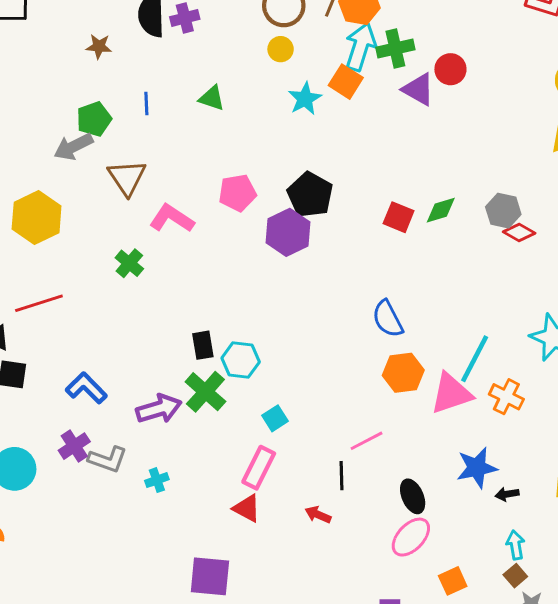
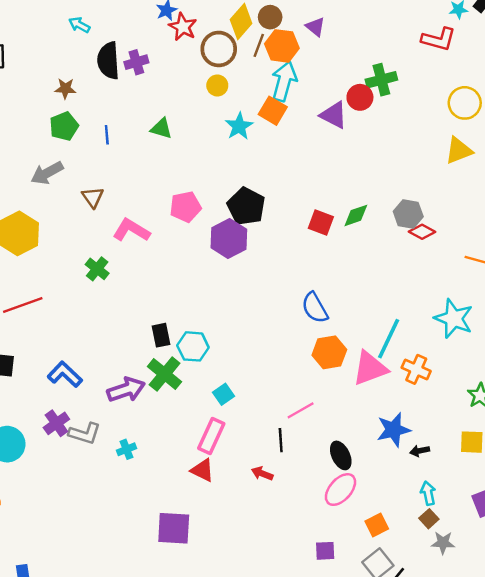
green cross: (395, 48) -> (381, 80), moved
green pentagon: (94, 119) -> (64, 126), moved
brown triangle: (127, 177) -> (93, 197), size x0.7

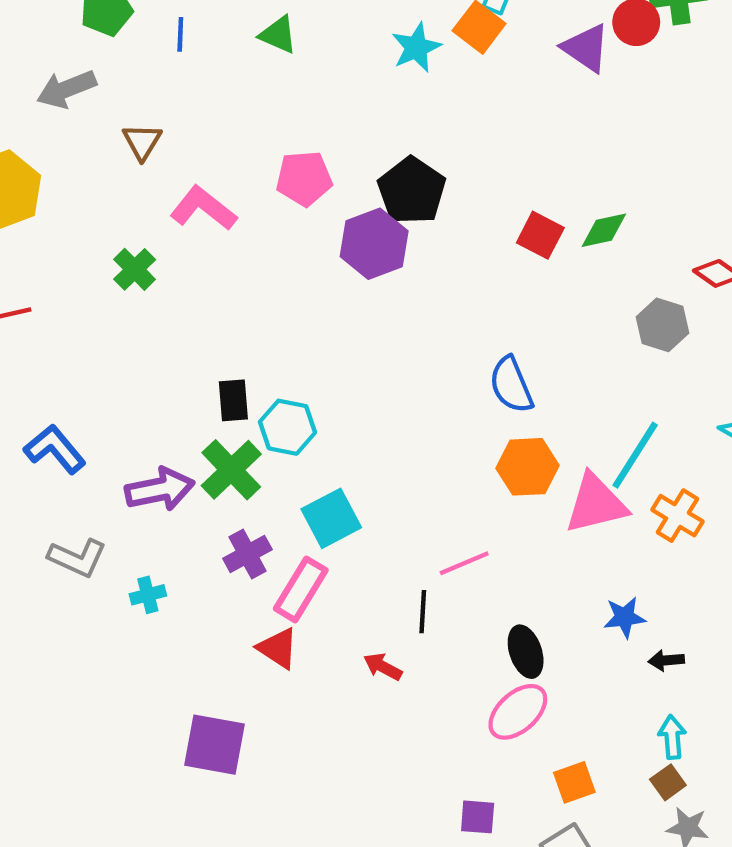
gray hexagon: (408, 214) -> (663, 325), moved
cyan square: (223, 394) -> (331, 518), size x1.5
purple cross: (56, 423) -> (247, 554), moved
blue star: (394, 430) -> (625, 617), size x0.7

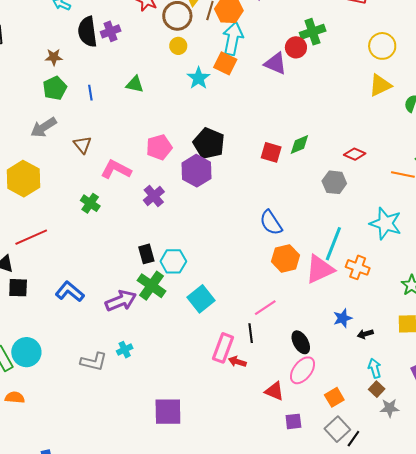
purple cross: (247, 554) -> (154, 196), moved
gray L-shape: (77, 558) -> (94, 362), moved
pink rectangle: (301, 589) -> (223, 348), moved
red triangle: (278, 648) -> (274, 391), moved

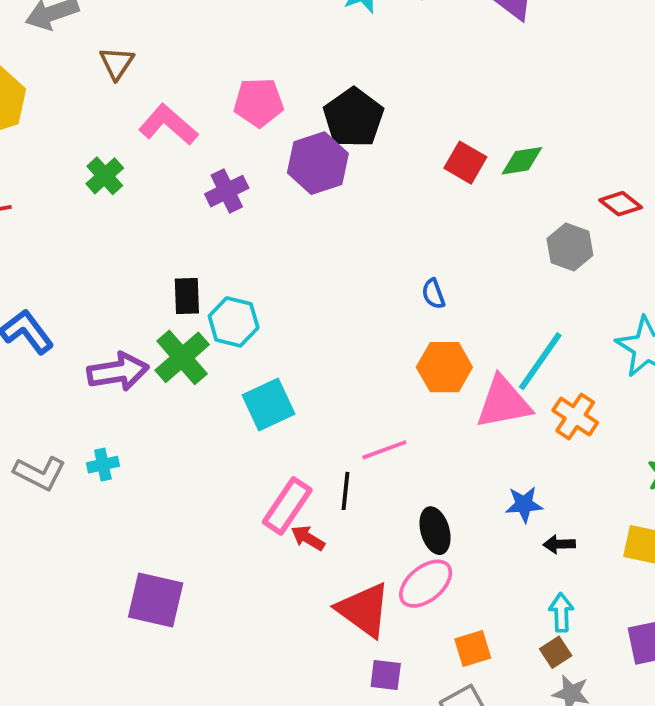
blue semicircle: (271, 223) -> (433, 294), size x0.6
red triangle: (274, 391) -> (364, 610), size x1.5

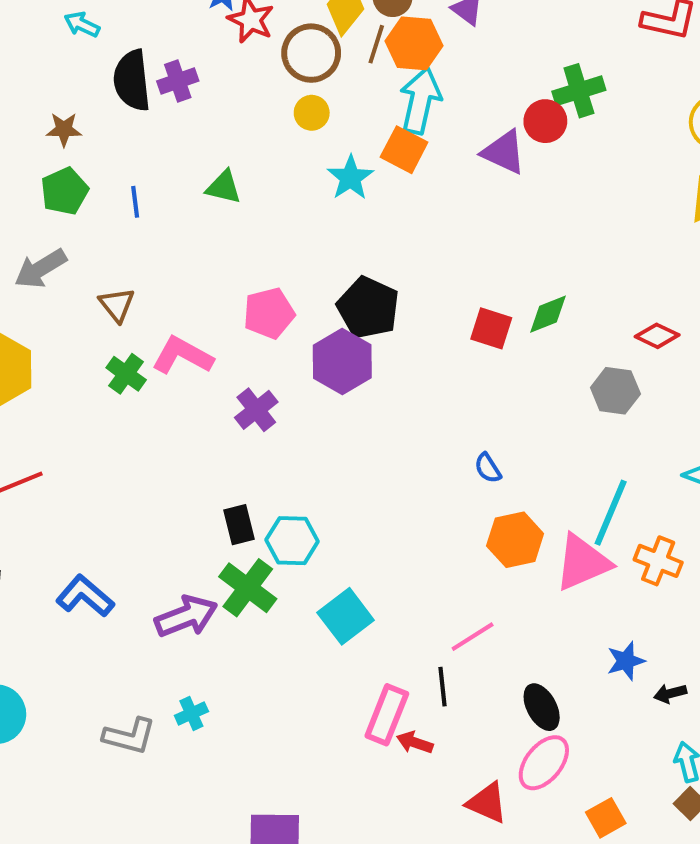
green cross: (105, 176) -> (126, 374), moved
red triangle: (364, 610) -> (487, 803), size x0.7

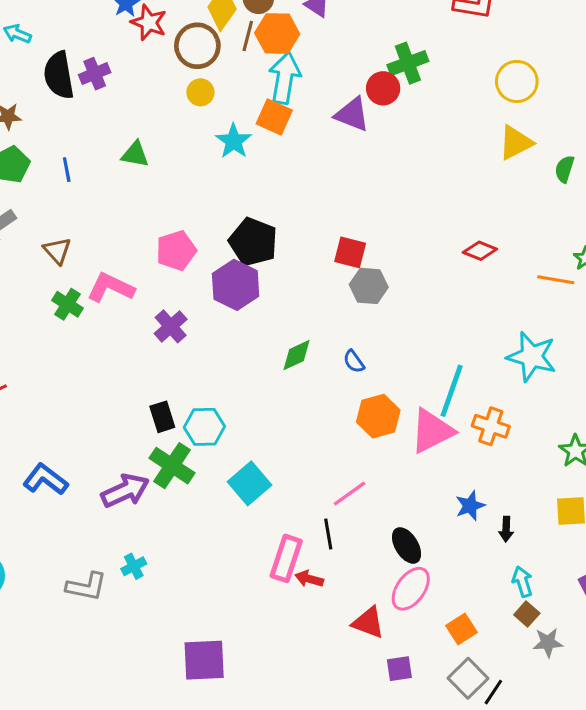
green diamond: (548, 314) -> (297, 355), moved
gray hexagon: (615, 391) -> (369, 286), moved
black arrow: (670, 693) -> (506, 529), turned -70

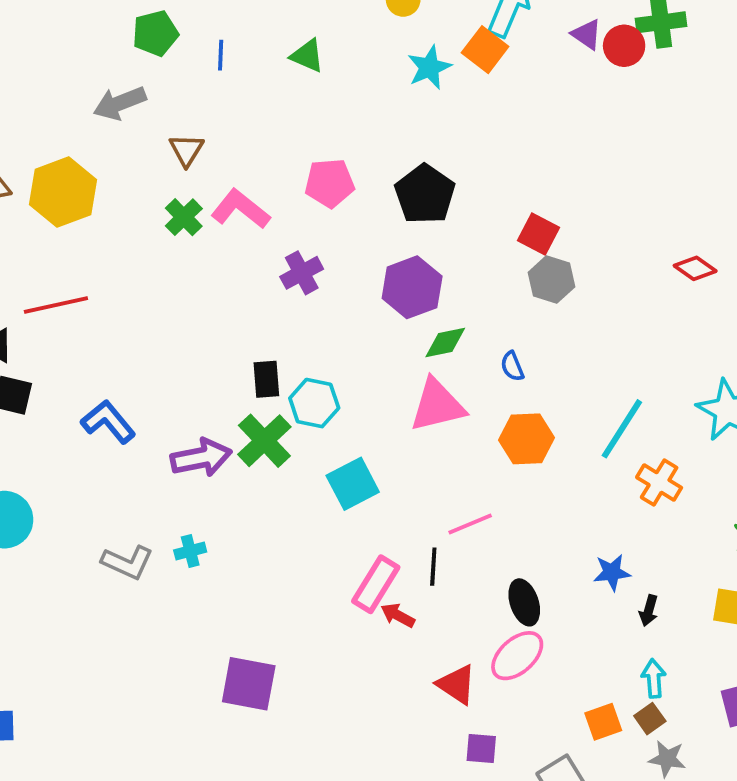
purple triangle: (352, 114) -> (587, 34), moved, size x0.7
purple hexagon: (236, 285) -> (412, 287), moved
pink triangle: (432, 431) -> (437, 405), moved
orange square: (461, 629) -> (603, 722), moved

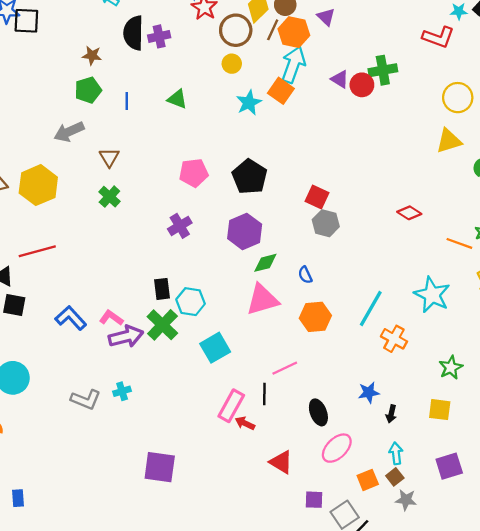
pink L-shape: (240, 209) -> (111, 318), moved, size x0.7
pink ellipse: (517, 656) -> (337, 448), moved
purple square: (481, 749) -> (314, 500), moved

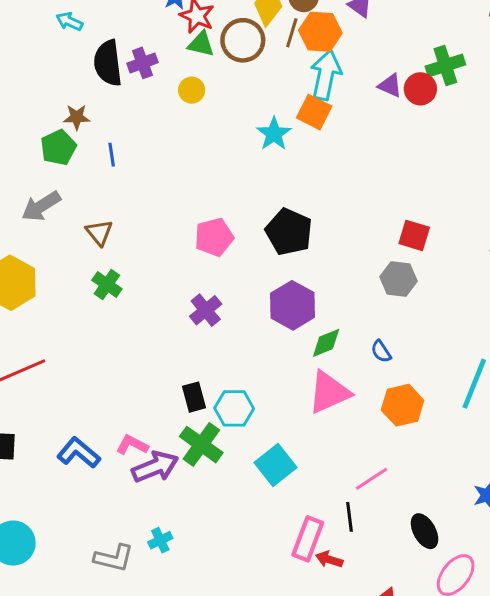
brown star: (92, 55) -> (77, 117), moved
yellow circle: (232, 64) -> (192, 90), moved
green triangle: (177, 99) -> (201, 44), moved
red square: (317, 197) -> (414, 235), moved

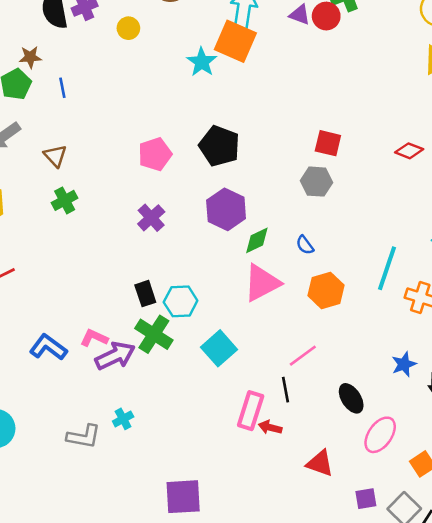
orange square: (314, 112) -> (235, 41), size x1.4
green cross: (107, 285) -> (65, 200), turned 30

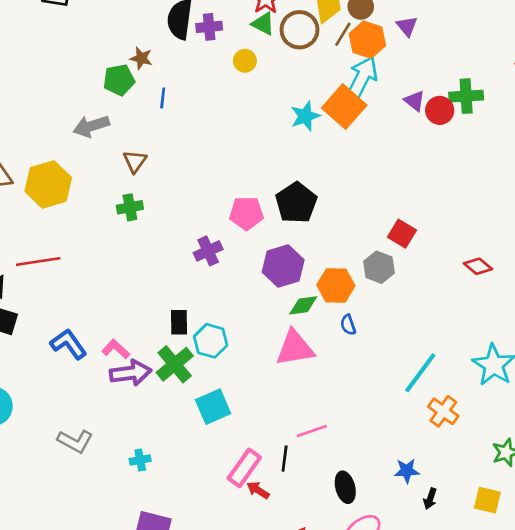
pink pentagon: (155, 154) -> (246, 213), moved
orange hexagon: (326, 290) -> (336, 285), moved
cyan square: (219, 348) -> (213, 407), moved
cyan cross: (123, 419) -> (140, 460), moved

